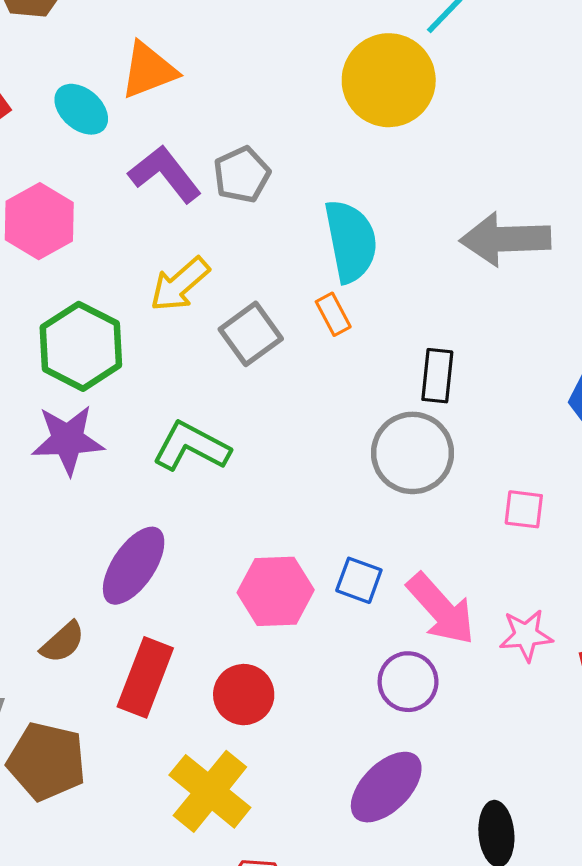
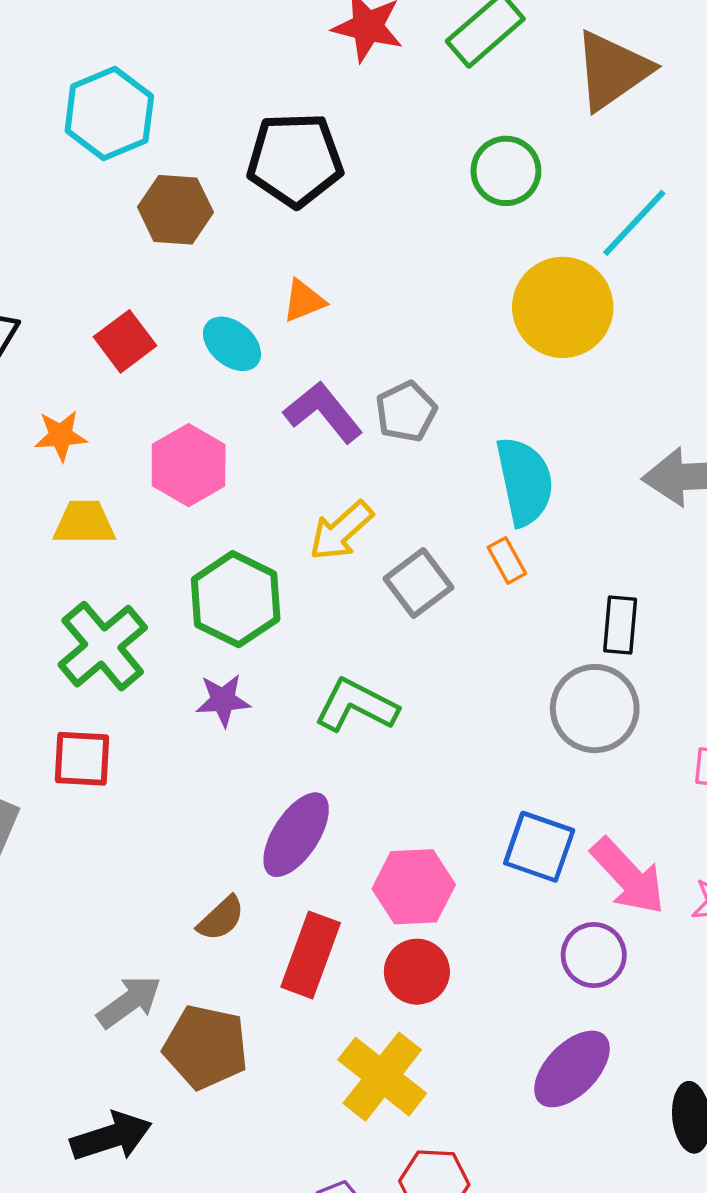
orange triangle: (148, 70) -> (304, 301), size x0.7
purple star: (68, 440) -> (223, 700), size x0.7
blue square: (359, 580) -> (539, 847), size x1.4
pink hexagon: (276, 591) -> (414, 887), moved

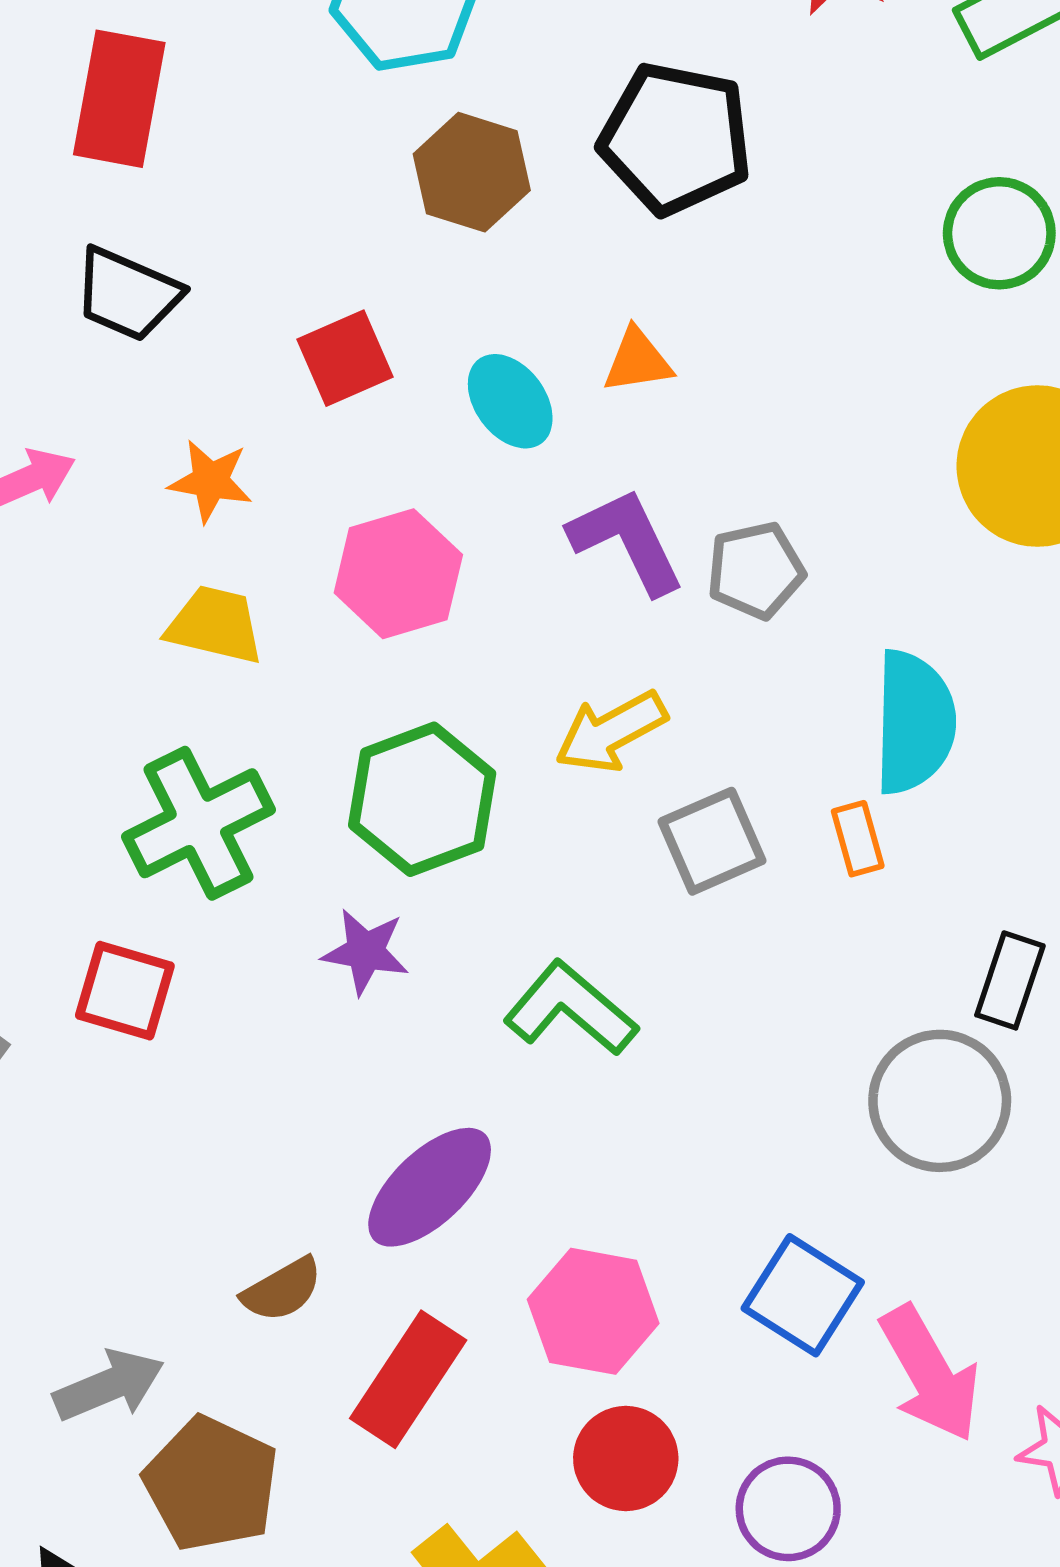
purple circle: (594, 955) -> (788, 1509), moved
red circle: (417, 972) -> (626, 1459), moved

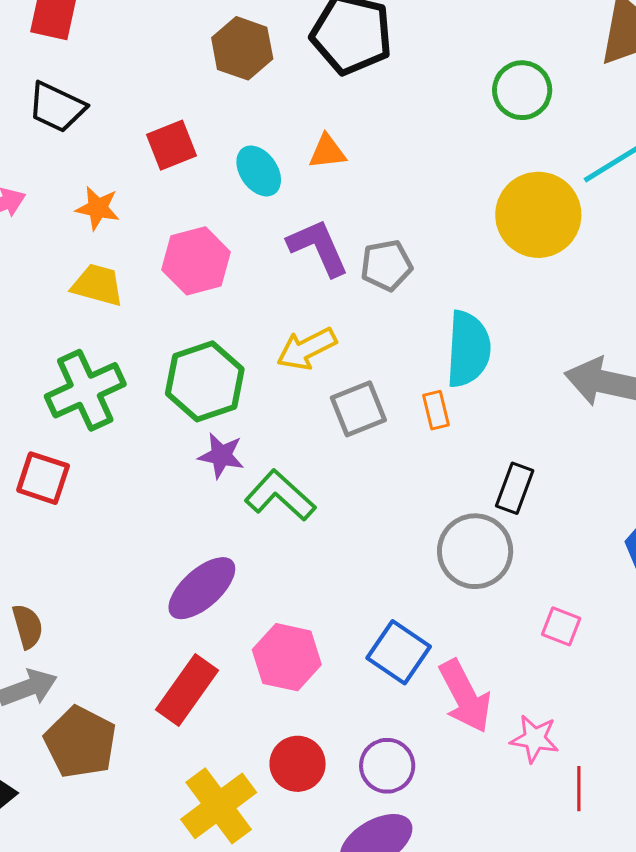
purple star: (365, 952) -> (221, 456), moved
brown semicircle: (282, 1290) -> (28, 626), moved, turned -78
red circle: (626, 1459) -> (298, 764), moved

